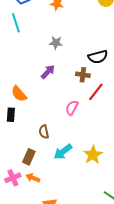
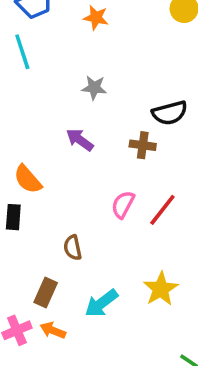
purple arrow: (48, 72) -> (80, 140), turned -98
red line: (96, 92) -> (162, 210), moved
cyan arrow: (63, 152) -> (101, 303), moved

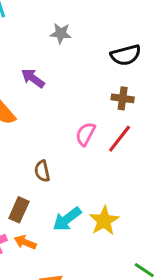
purple arrow: (80, 140) -> (33, 78), moved
brown cross: (143, 145) -> (123, 98), moved
yellow star: (161, 289) -> (104, 221), moved

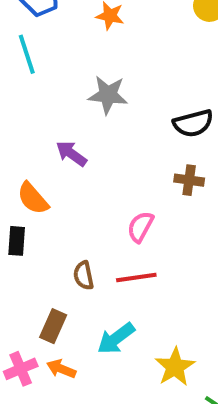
gray star: (61, 33) -> (108, 95), size x1.4
red line: (120, 139) -> (136, 278), moved, turned 44
yellow star: (104, 221) -> (175, 367), moved

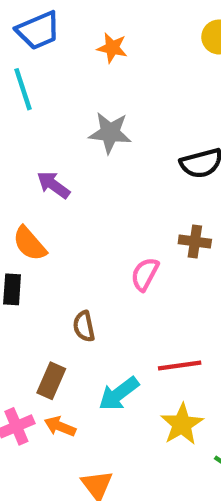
purple arrow: (71, 154) -> (53, 185), moved
brown cross: (189, 180) -> (195, 241), moved
red line: (136, 278) -> (180, 366), moved

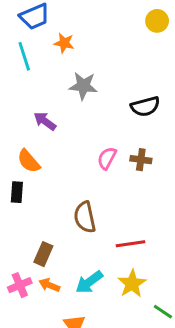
orange star: (112, 48) -> (64, 43), moved
pink semicircle: (145, 274) -> (107, 158), moved
brown semicircle: (84, 326) -> (85, 217), moved, size x1.5
cyan arrow: (119, 394) -> (89, 282), moved

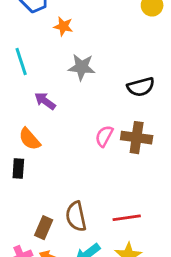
cyan line: (24, 56) -> (21, 62), moved
brown cross: (141, 160) -> (137, 138), size x1.5
brown semicircle: (85, 217) -> (76, 216), moved

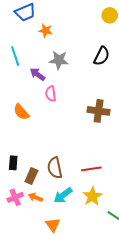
black semicircle: (141, 87) -> (102, 56), moved, turned -48
purple arrow: (45, 101) -> (38, 74), moved
pink semicircle: (104, 136) -> (51, 94), moved, turned -35
black rectangle: (18, 169) -> (13, 163), moved

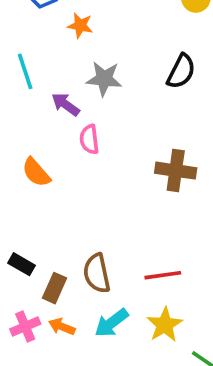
black rectangle: (13, 163) -> (21, 264), turned -64

